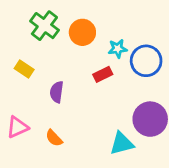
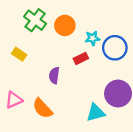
purple semicircle: (57, 92) -> (54, 75), moved
orange semicircle: (54, 138) -> (43, 108), size x1.5

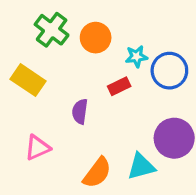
yellow rectangle: (19, 54) -> (28, 80), size x1.5
pink triangle: (14, 100) -> (37, 148), moved
orange semicircle: (43, 108) -> (97, 173), moved, turned -100

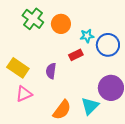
yellow rectangle: (28, 80) -> (18, 68), moved
cyan triangle: (141, 166) -> (90, 106), turned -30

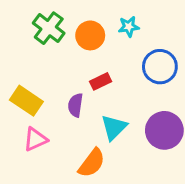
cyan star: (87, 36) -> (129, 27), moved
red rectangle: (76, 55) -> (101, 81), moved
cyan triangle: (90, 106) -> (114, 127), moved

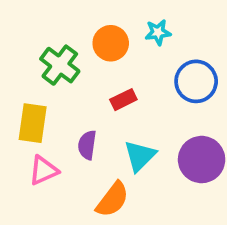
green cross: (49, 28) -> (60, 65), moved
yellow rectangle: (26, 101) -> (33, 123), turned 64
purple semicircle: (75, 105) -> (87, 145), moved

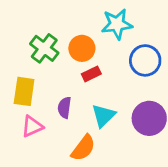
cyan star: (158, 32) -> (117, 24), size x1.6
orange circle: (111, 43) -> (82, 48), moved

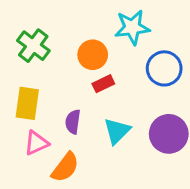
green cross: (44, 48) -> (33, 46), moved
orange semicircle: (83, 148) -> (65, 167), moved

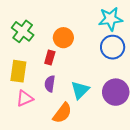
cyan star: (132, 27) -> (110, 19), moved
red rectangle: (103, 84) -> (50, 58), moved, turned -48
orange semicircle: (65, 167) -> (62, 113), moved

